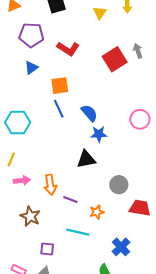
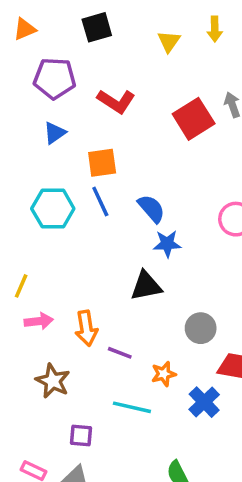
cyan hexagon: (18, 122) -> (53, 209), moved
blue cross: (121, 247) -> (204, 402), moved

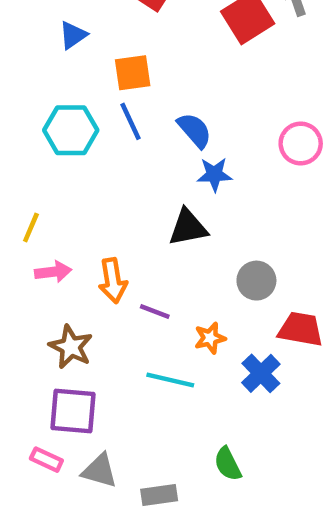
purple square: (81, 435) -> (73, 411), moved, size x1.6

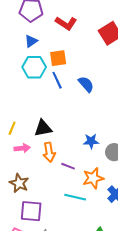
cyan hexagon: (71, 130) -> (34, 67), moved
blue star: (214, 174) -> (91, 141), moved
black triangle: (188, 228) -> (43, 128), moved
orange star: (210, 338) -> (93, 178), size x1.5
brown star: (71, 347) -> (19, 183), moved

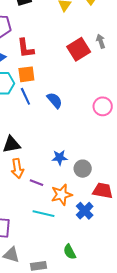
red L-shape: (66, 23) -> (25, 48), moved, turned 50

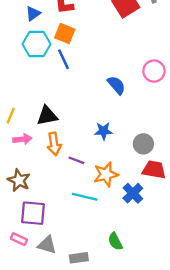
orange square: (26, 74) -> (65, 33), turned 30
blue semicircle: (55, 100) -> (116, 85), moved
gray circle: (83, 169) -> (143, 144), moved

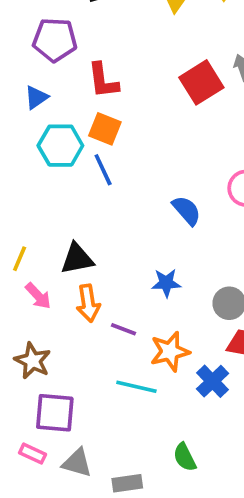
blue triangle: (33, 13) -> (36, 97), moved
pink arrow: (22, 139) -> (38, 296), turned 54

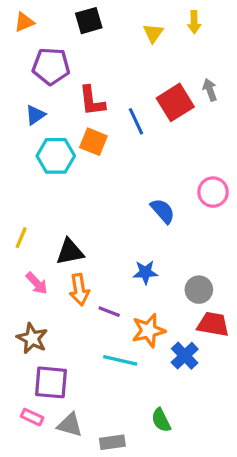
blue line: (103, 170) -> (136, 121), moved
yellow line: (20, 259) -> (21, 238), moved

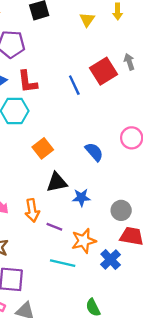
red L-shape: (92, 101) -> (27, 82), moved
orange square: (93, 142) -> (43, 148), moved, turned 30
black triangle: (70, 252) -> (57, 182), moved

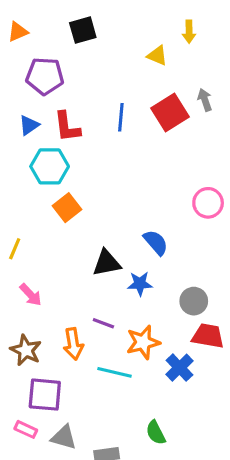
yellow triangle: (87, 20) -> (157, 55), moved, turned -42
blue line: (74, 85) -> (121, 117), moved, turned 30
orange square: (43, 148) -> (67, 208), moved
blue semicircle: (94, 152) -> (156, 242), moved
orange arrow: (32, 210) -> (73, 344), moved

